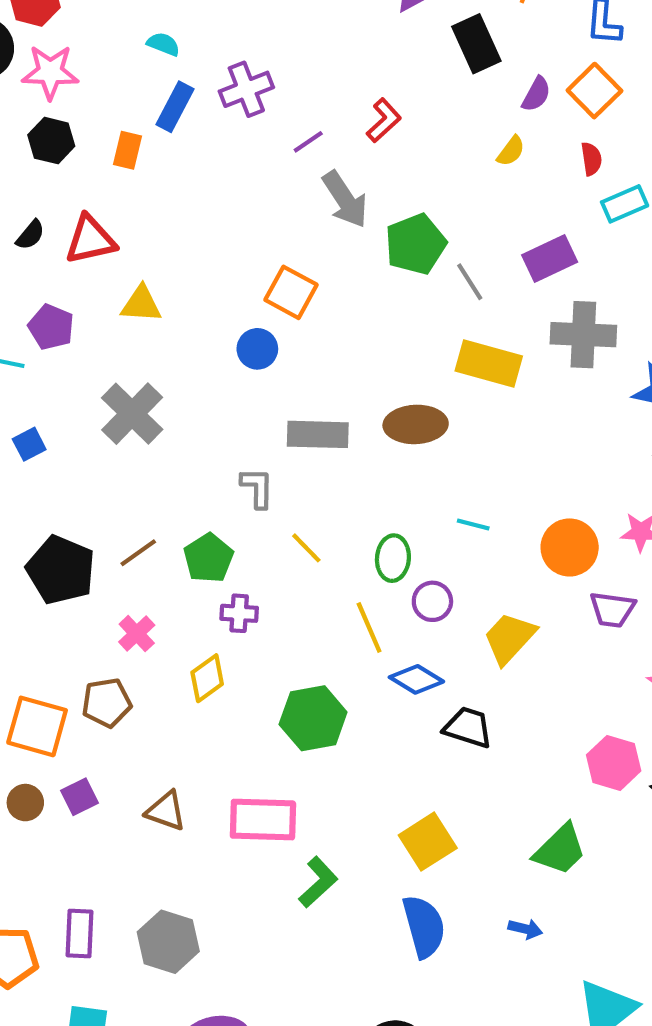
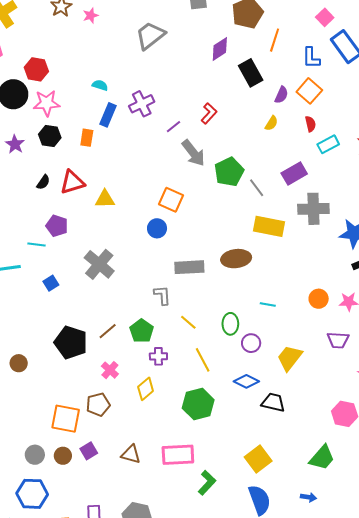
yellow triangle: (141, 304) -> (105, 199), moved
orange circle: (570, 547) -> (319, 299), moved, size x0.7
yellow line: (369, 627) -> (203, 360), moved

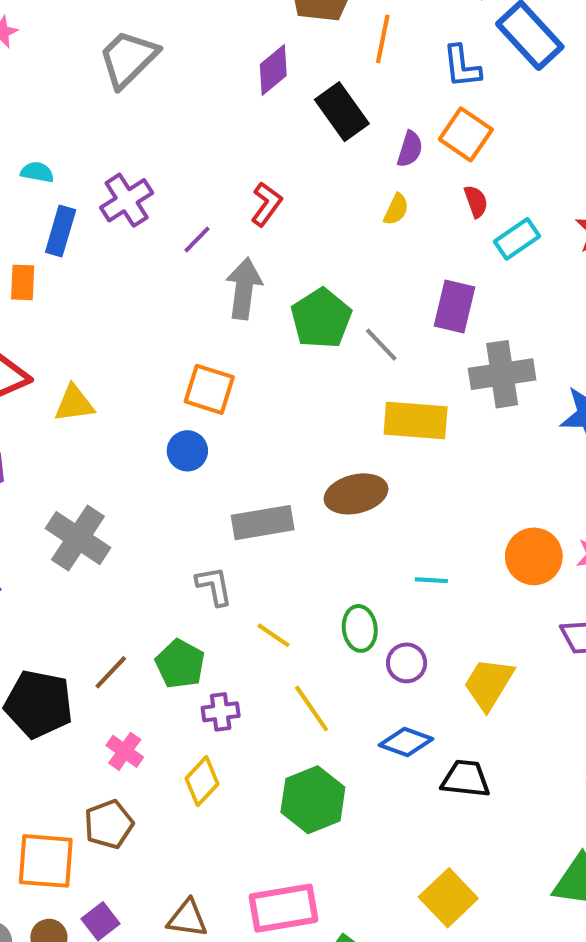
gray arrow: (193, 153) -> (244, 288), turned -128
purple rectangle: (294, 173) -> (454, 307), turned -40
orange circle: (319, 299) -> (534, 556), size x1.4

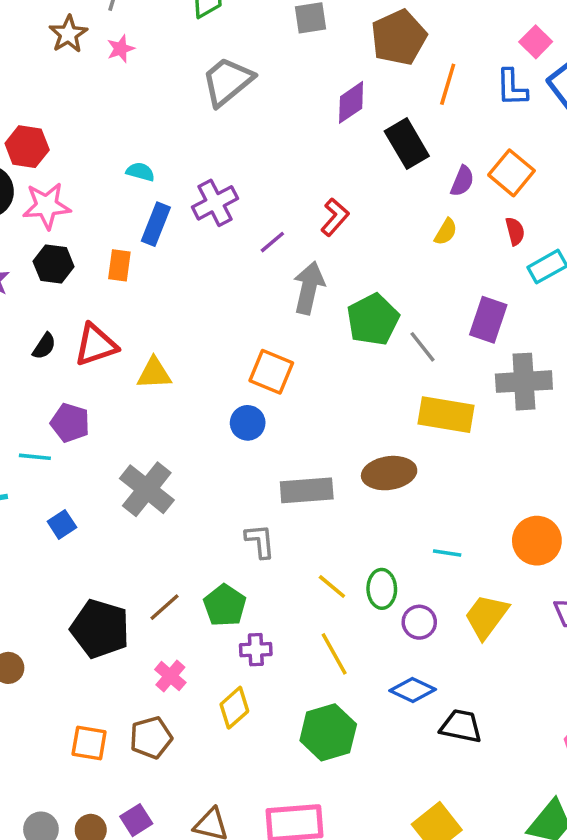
blue L-shape: (462, 66) -> (512, 88), moved
yellow line: (273, 635) -> (332, 587), moved
yellow trapezoid: (489, 684) -> (486, 616), moved
orange square: (46, 861) -> (89, 743), moved, size x0.7

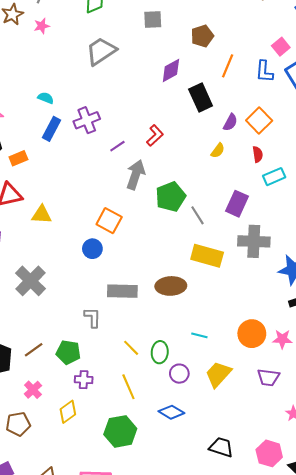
brown pentagon: (399, 37) -> (202, 36), size x0.7
orange rectangle: (119, 265) -> (18, 158), moved, turned 54
green pentagon: (225, 605) -> (68, 352), turned -30
black trapezoid: (461, 726) -> (221, 447), moved

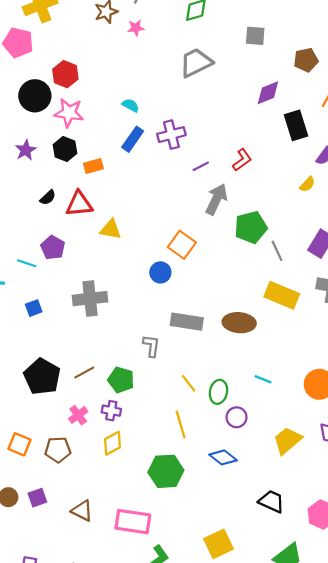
gray cross: (30, 281) -> (90, 299), turned 32
yellow trapezoid: (218, 374) -> (287, 440), moved
purple cross: (84, 380) -> (111, 411), moved

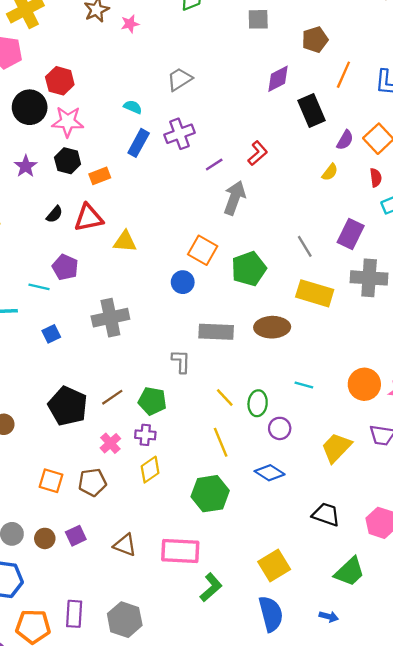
gray trapezoid: (196, 63) -> (180, 79), moved, size x0.7
green pentagon: (251, 227) -> (249, 269), moved

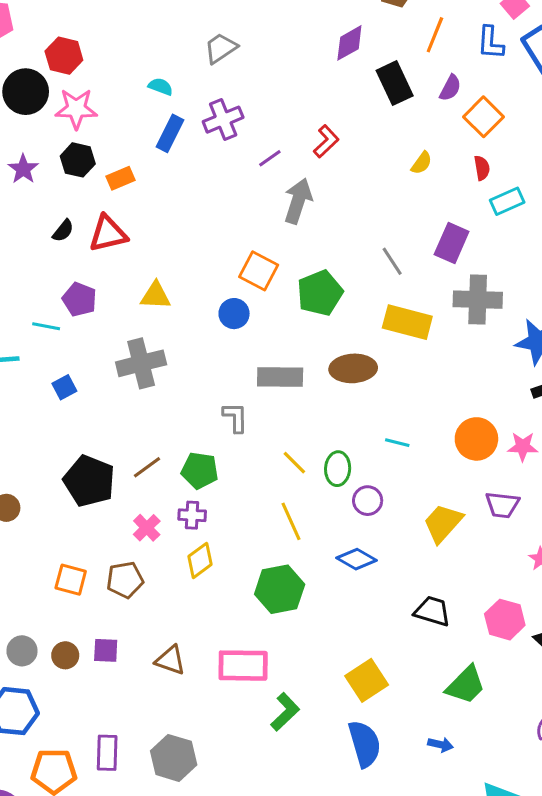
purple semicircle: (345, 140) -> (450, 88), moved
yellow triangle: (125, 242) -> (156, 296), moved
purple square: (76, 536) -> (106, 650), turned 30

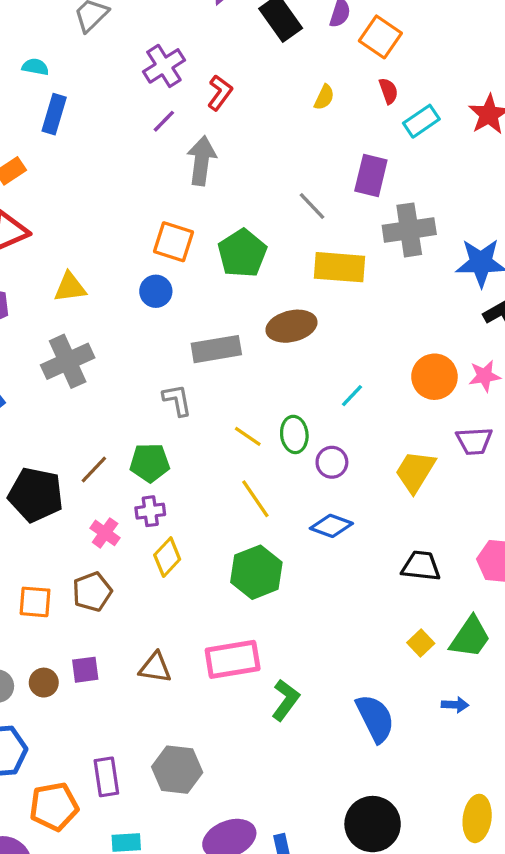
purple cross: (223, 120) -> (164, 66), moved
cyan line: (397, 443) -> (352, 396), turned -50
yellow square: (367, 680) -> (421, 643), moved, size x0.6

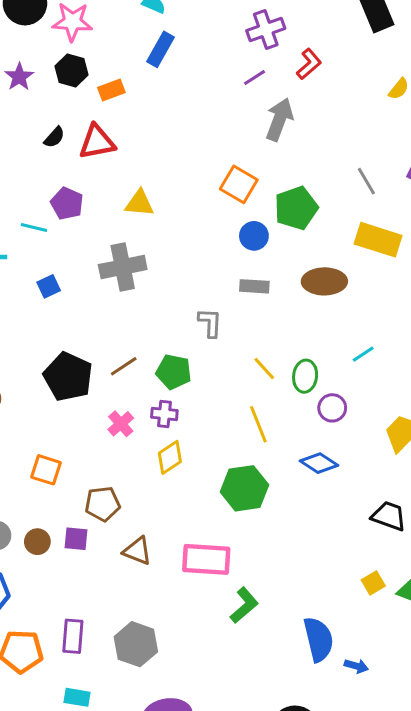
blue circle: (156, 291) -> (254, 236), moved
gray rectangle: (216, 349) -> (254, 286), size x0.7
brown pentagon: (92, 592) -> (103, 504), moved
blue arrow: (455, 705) -> (356, 666), moved

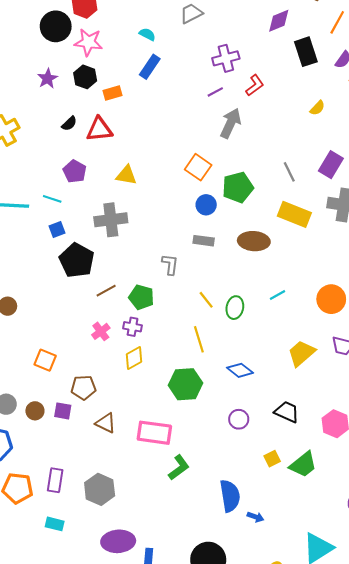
cyan line: (34, 227) -> (52, 199), moved
black pentagon: (68, 377) -> (77, 260), moved
purple circle: (332, 408) -> (239, 419), moved

